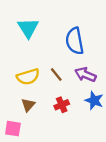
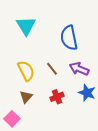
yellow semicircle: (28, 77) -> (26, 71), turned -100
pink square: (13, 129) -> (12, 119), turned 35

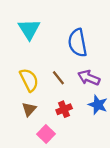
pink square: (12, 119) -> (46, 134), moved

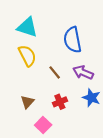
cyan triangle: (29, 29) -> (27, 27), turned -40
yellow semicircle: (29, 80) -> (27, 56), moved

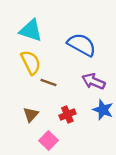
blue semicircle: (73, 40) -> (82, 45), turned 130
brown line: (55, 72) -> (49, 83), moved, turned -32

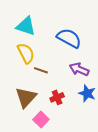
brown triangle: (31, 115) -> (26, 97), size x1.6

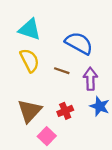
purple arrow: (79, 69) -> (90, 79), turned 66
brown line: (41, 70) -> (62, 71), moved

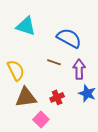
yellow semicircle: (30, 60) -> (16, 70), moved
brown triangle: (30, 111) -> (26, 97), turned 40

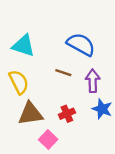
cyan triangle: (26, 26) -> (23, 46), moved

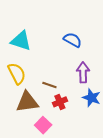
blue semicircle: (81, 44) -> (73, 40), size x0.7
brown line: (63, 73) -> (49, 85), moved

